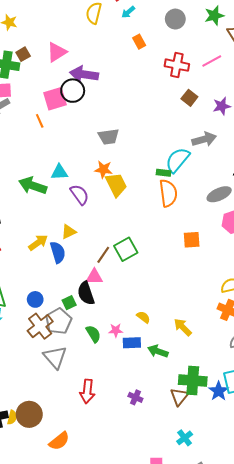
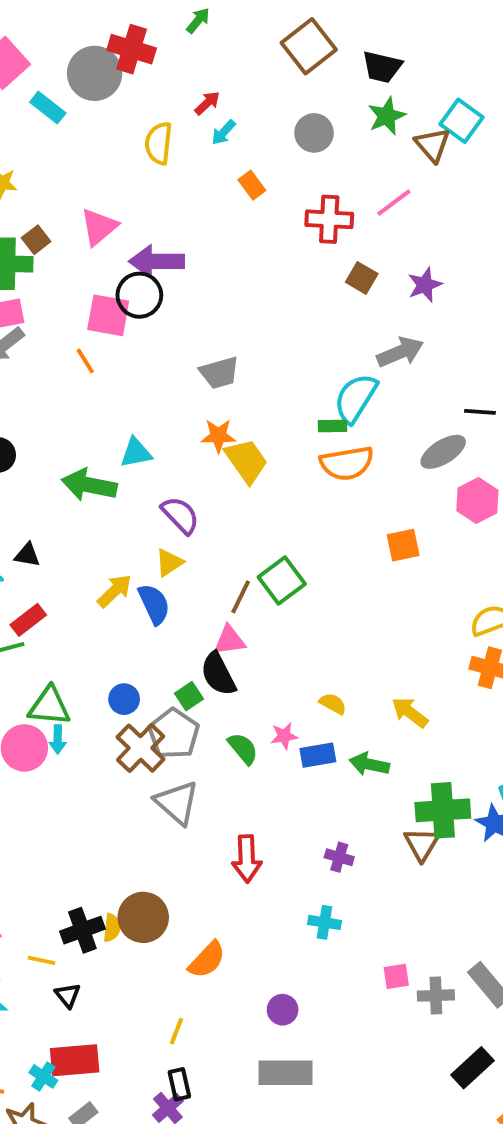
pink square: (55, 99) -> (108, 315), turned 35
orange semicircle: (168, 193) -> (347, 463), turned 96
purple semicircle: (79, 195) -> (180, 515), moved
cyan cross: (185, 438) -> (324, 922), moved, turned -35

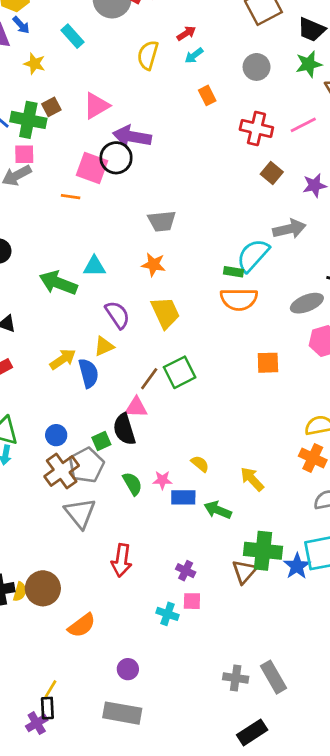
cyan rectangle: (48, 108) -> (73, 36), moved
orange line: (85, 361) -> (71, 197), turned -60
yellow trapezoid: (246, 461) -> (165, 313), moved
pink square: (396, 976) -> (192, 601), moved
yellow line: (177, 1031) -> (51, 689), moved

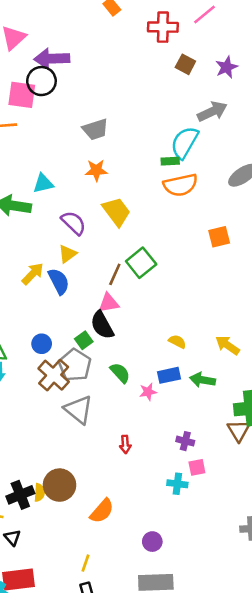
pink star: (162, 480) -> (148, 392), moved
red arrow: (122, 560) -> (125, 444), size x0.6
yellow line: (51, 689) -> (86, 563), moved

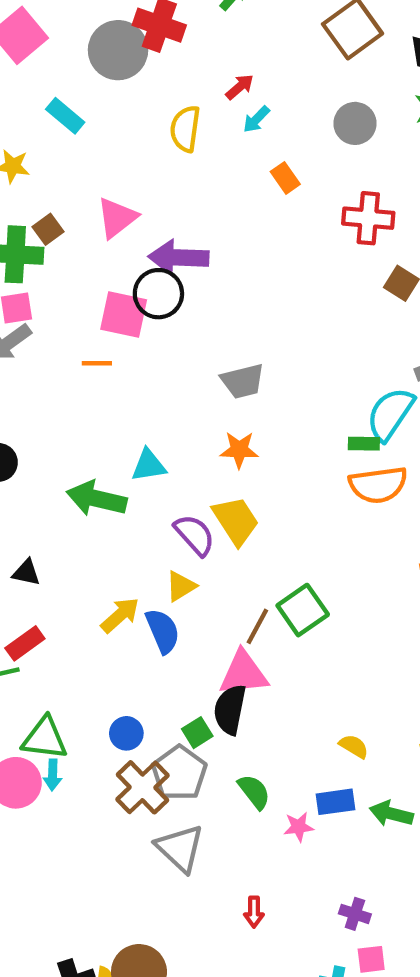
yellow trapezoid: (116, 212) -> (236, 521), moved
pink triangle: (109, 303) -> (244, 673), size x1.4
black semicircle: (102, 325) -> (230, 710), turned 36

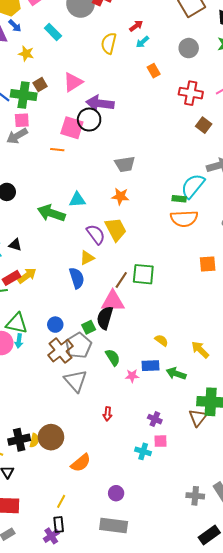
green square: (303, 610) -> (143, 274), turned 35
yellow arrow: (120, 615) -> (27, 276), moved

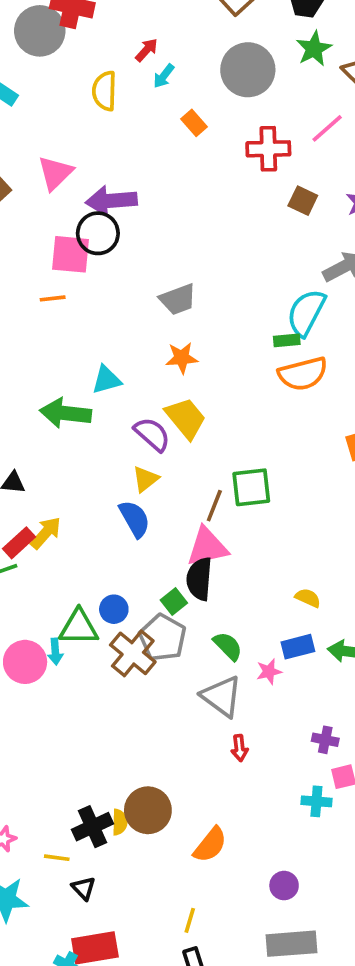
gray circle: (189, 48) -> (248, 70), size x1.5
green triangle: (17, 323) -> (79, 627), moved
gray triangle: (76, 381) -> (222, 696), moved

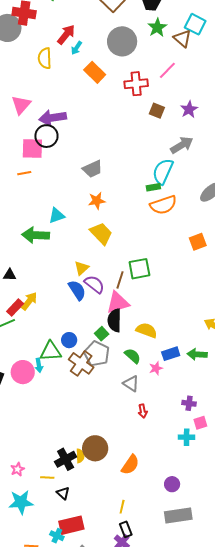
red arrow: (147, 50) -> (66, 34), size x1.5
orange rectangle: (194, 123) -> (95, 72), size x1.5
purple semicircle: (152, 434) -> (94, 284), moved
yellow semicircle: (308, 598) -> (147, 330), moved, size x1.5
gray triangle: (222, 696) -> (131, 384), size x0.7

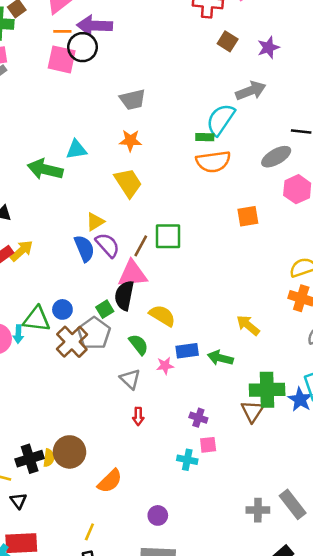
orange line: (24, 173) -> (62, 31), moved

